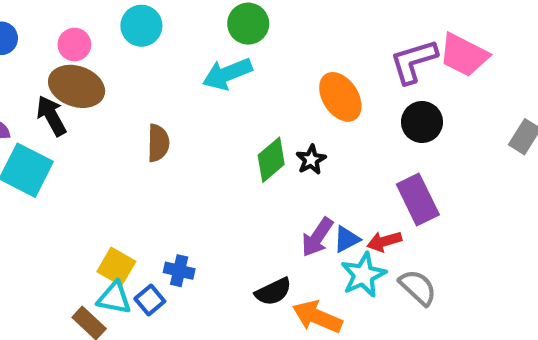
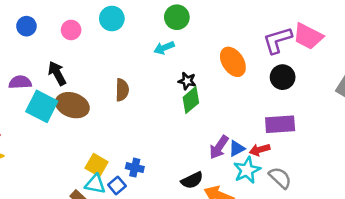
cyan arrow: (227, 74) -> (164, 48), size x0.7
brown ellipse: (77, 86) -> (72, 105), moved
black star: (311, 160) -> (187, 81), moved, turned -30
purple rectangle: (418, 199) -> (280, 124), turned -68

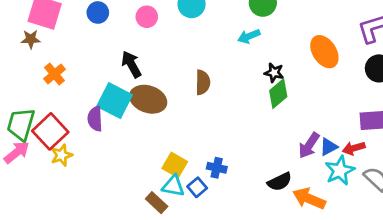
purple semicircle: (20, 82) -> (95, 119), moved, turned -90

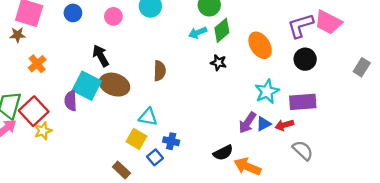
green diamond: (278, 94) -> (222, 30), moved
cyan star: (340, 171) -> (267, 92), moved
cyan triangle: (173, 186) -> (148, 117), moved

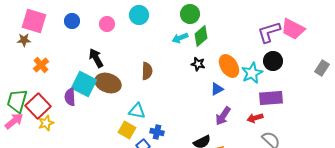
orange ellipse: (260, 45) -> (229, 66), moved
cyan star: (267, 92) -> (252, 73), moved
blue triangle: (264, 124) -> (217, 89), moved

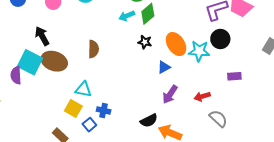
cyan star: (252, 73) -> (199, 51), turned 30
purple rectangle: (271, 98) -> (234, 76), moved, size x0.6

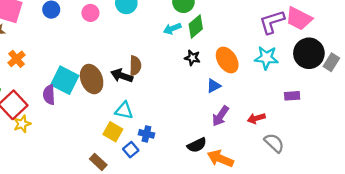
black arrow: (42, 36) -> (122, 76), moved, turned -42
black circle: (220, 39) -> (309, 53), moved, size x1.4
cyan star: (199, 51) -> (266, 58), moved
brown ellipse: (54, 61) -> (92, 79), turned 50

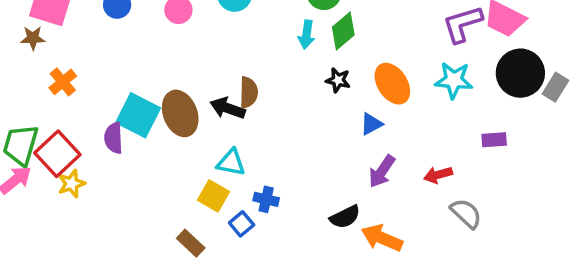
cyan arrow: (172, 29) -> (306, 35), turned -60

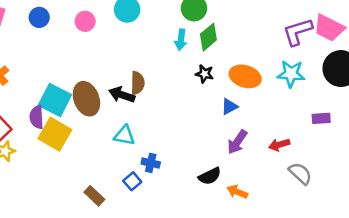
orange ellipse: (392, 84) -> (245, 76), turned -40
yellow square: (214, 196) -> (55, 134), moved, size x1.4
orange arrow: (382, 238) -> (237, 192), size x0.7

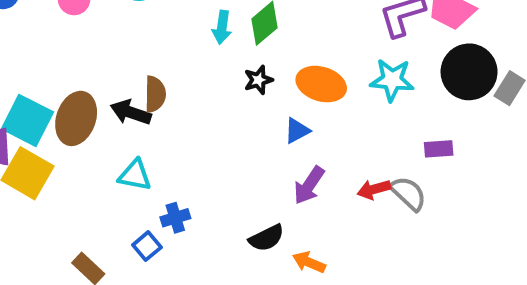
black star: (204, 74) -> (258, 80), turned -30
brown ellipse: (86, 99) -> (76, 118), turned 40
blue cross: (151, 163) -> (175, 218), turned -30
gray semicircle: (300, 173) -> (408, 193), moved

